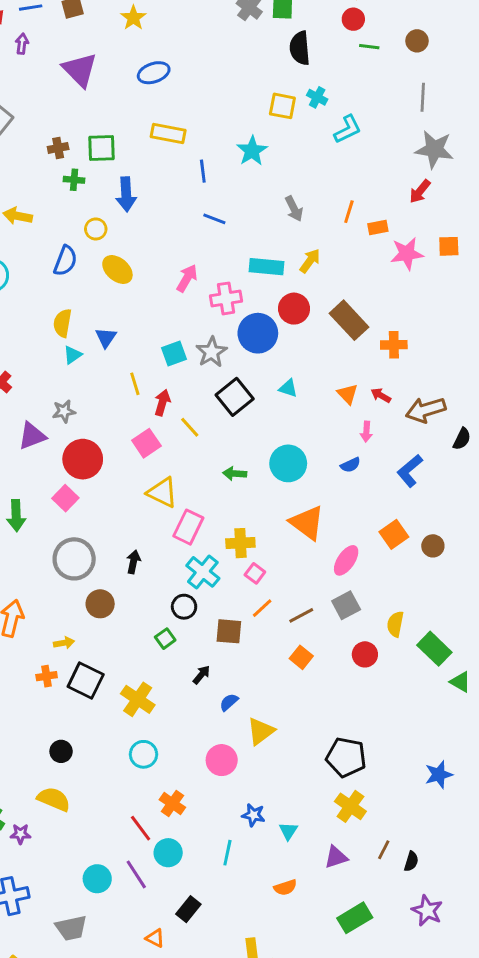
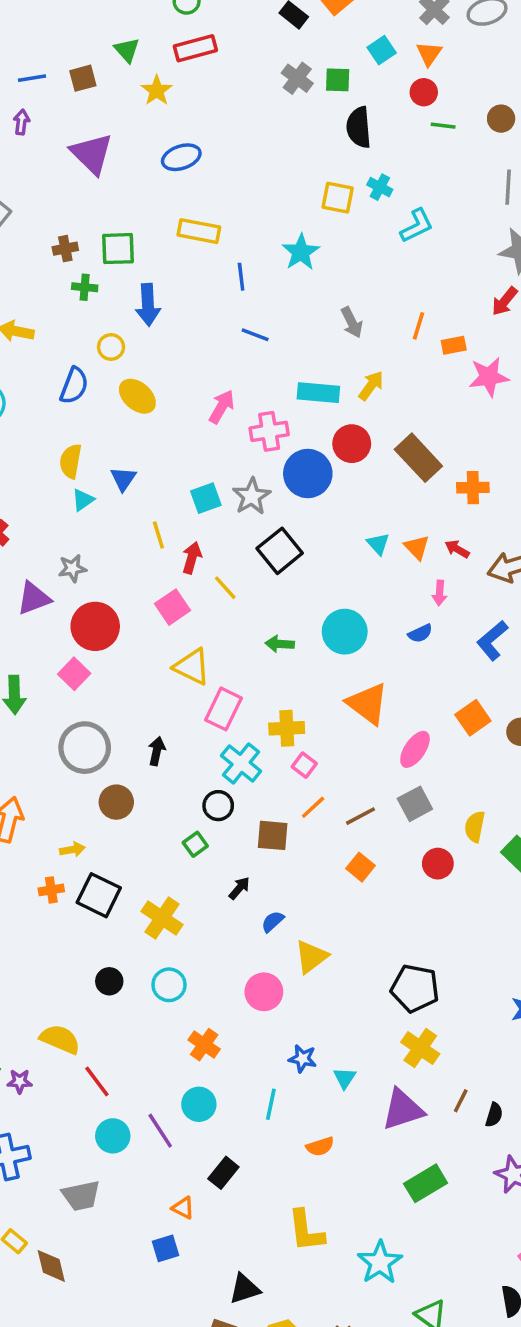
cyan triangle: (288, 388) -> (378, 544), moved, turned 30
black circle: (61, 751) -> (109, 981), moved
red line: (141, 828) -> (97, 1081), moved
purple triangle: (336, 857) -> (403, 1110), size x1.5
orange semicircle: (285, 887) -> (320, 1146), moved

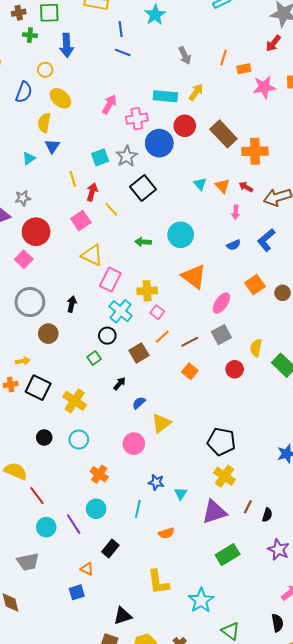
blue line: (255, 335) -> (123, 52), moved
yellow semicircle: (71, 461) -> (44, 123), moved
orange cross: (473, 488) -> (255, 151), size x1.4
blue semicircle: (420, 633) -> (234, 245), moved
brown square: (273, 835) -> (139, 353), turned -36

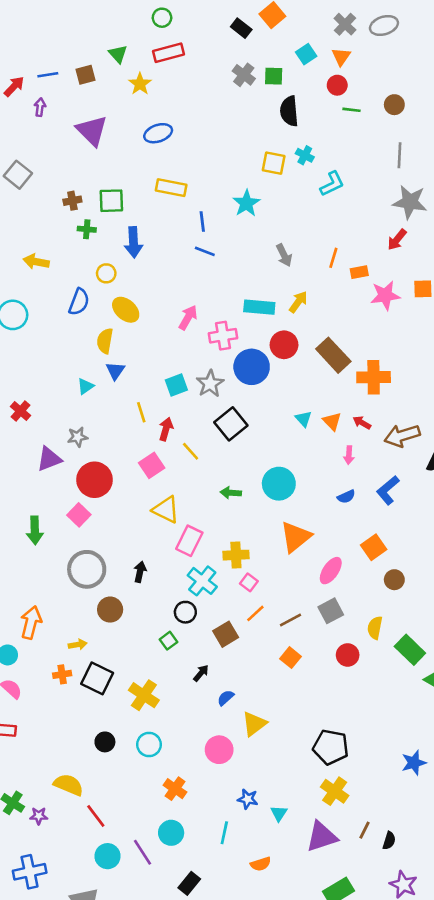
orange triangle: (194, 277) -> (296, 537), turned 44
brown circle: (283, 293) -> (394, 580), moved

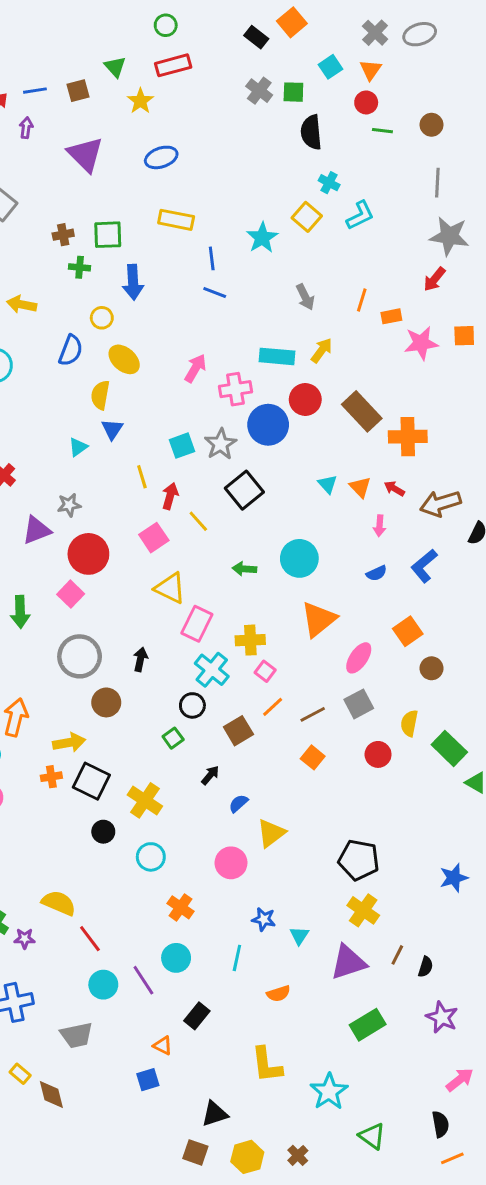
yellow square: (274, 163) -> (307, 217), moved, turned 30
yellow arrow: (78, 645) -> (69, 743), size x1.5
black circle: (105, 742) -> (103, 832), moved

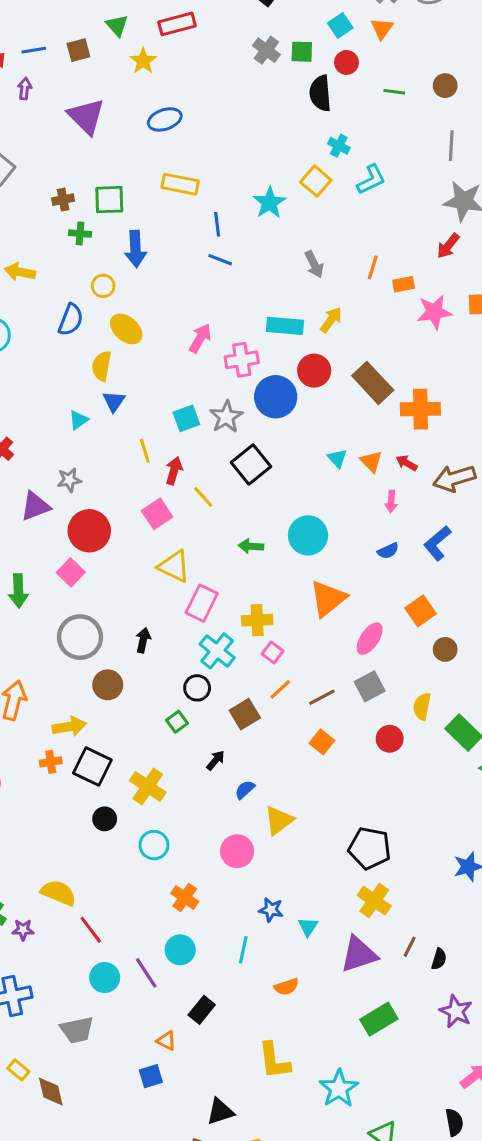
red circle: (366, 102) -> (347, 62), moved

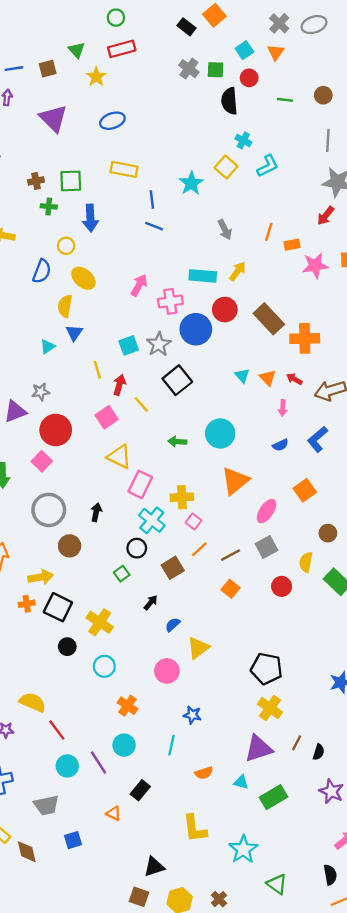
brown circle: (445, 649) -> (328, 533), moved
cyan triangle: (308, 927) -> (241, 782), moved, turned -49
blue square: (151, 1076) -> (73, 840), moved

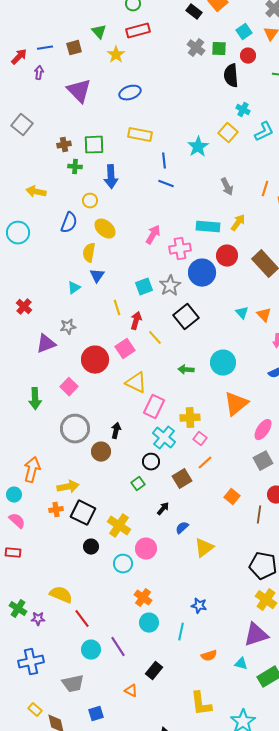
red circle: (56, 430) -> (95, 360), moved
brown circle: (70, 546) -> (101, 452), moved
brown line: (231, 555) -> (259, 515), moved, turned -54
pink circle: (167, 671) -> (146, 549), moved
cyan circle: (124, 745) -> (149, 623), moved

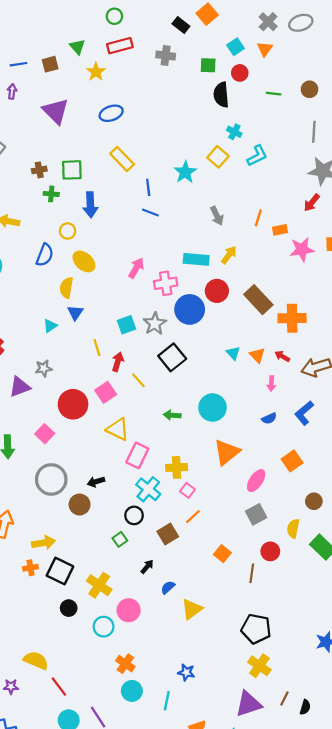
gray cross: (196, 48) -> (166, 55), moved, turned -30
yellow rectangle: (140, 135) -> (122, 159), turned 35
black arrow: (116, 431) -> (96, 482), turned -119

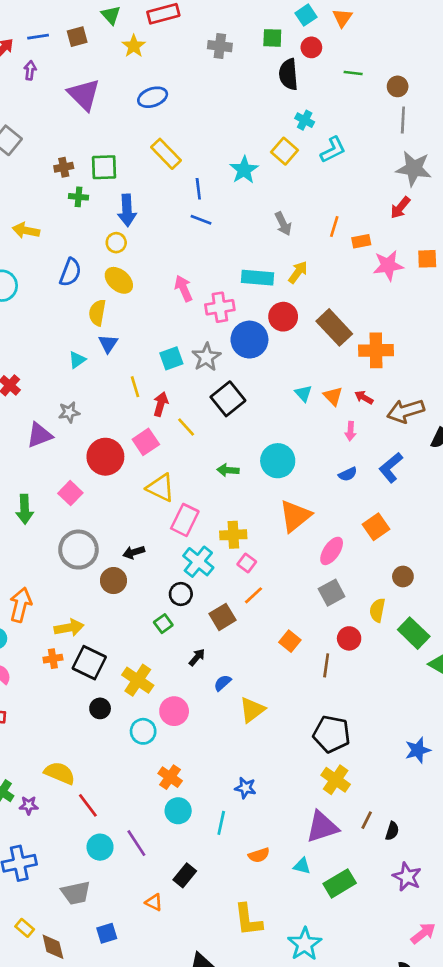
gray cross: (166, 55) -> (220, 46), moved
brown circle: (310, 89) -> (398, 86), moved
yellow circle: (68, 231) -> (116, 243), moved
pink arrow: (136, 268) -> (183, 288), turned -54

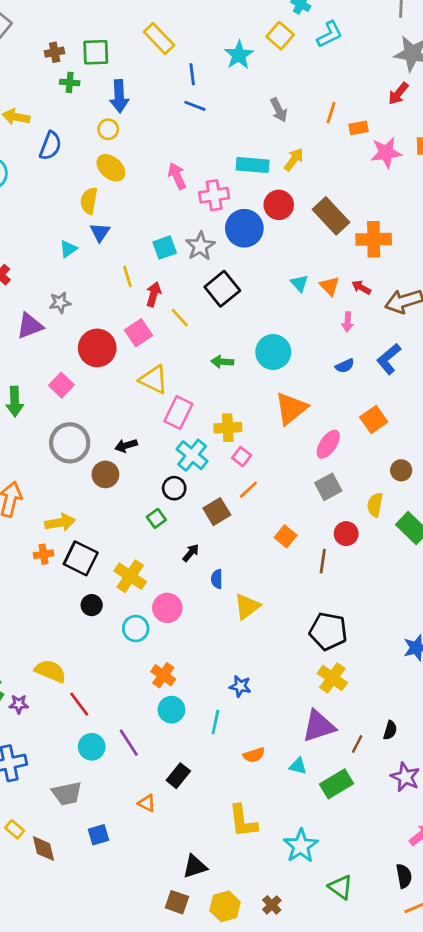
blue semicircle: (70, 272) -> (50, 146), moved
blue semicircle: (223, 683) -> (217, 579), turned -48
brown line: (367, 820) -> (357, 744), moved

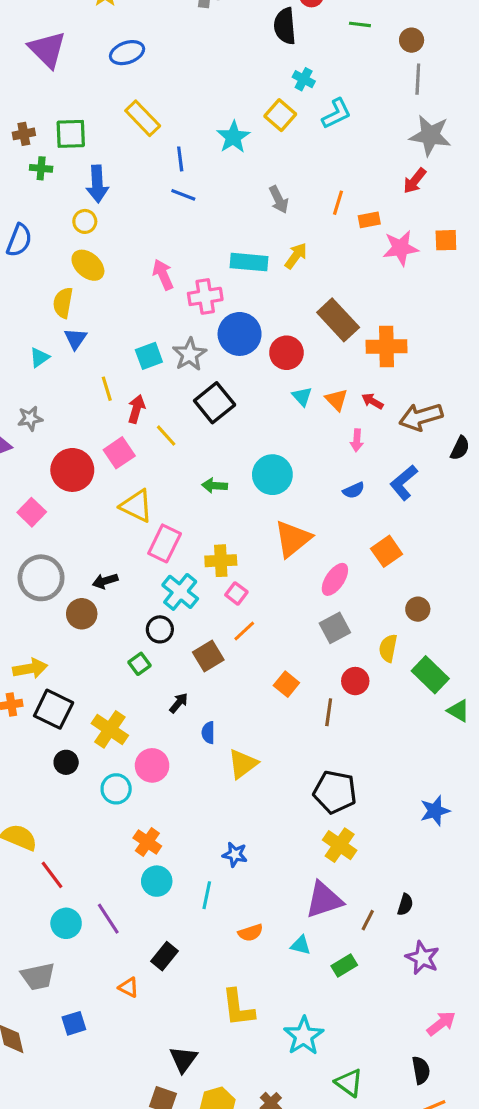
red circle: (279, 205) -> (286, 353), moved
green rectangle: (336, 784) -> (344, 966), size x0.7
black triangle: (195, 866) -> (183, 1059), turned -36

